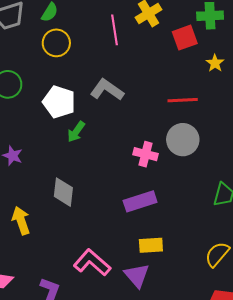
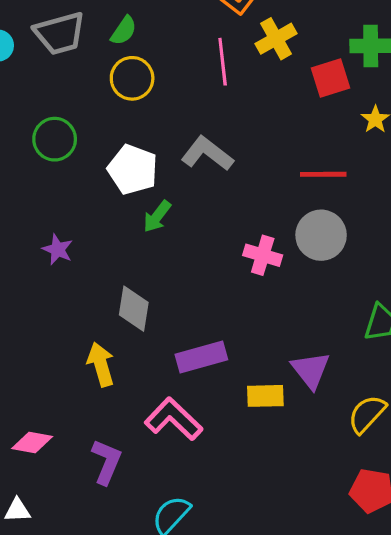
purple rectangle: (140, 201) -> (201, 357), moved
yellow arrow: (21, 221) -> (101, 364), moved
purple triangle: (137, 275) -> (311, 370), moved

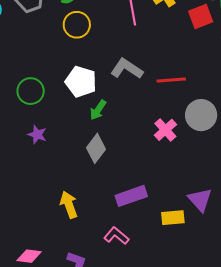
green circle: (55, 139) -> (31, 91), moved
red line: (323, 174) -> (171, 80), moved
pink cross: (263, 255) -> (165, 130), turned 35
gray diamond: (134, 309) -> (96, 148), moved, turned 32
pink L-shape: (174, 419) -> (116, 236), size x0.7

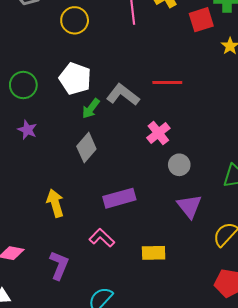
gray L-shape: (127, 69) -> (123, 95), moved
gray circle: (201, 115) -> (179, 165), moved, size x0.7
yellow rectangle: (173, 218) -> (154, 253), moved

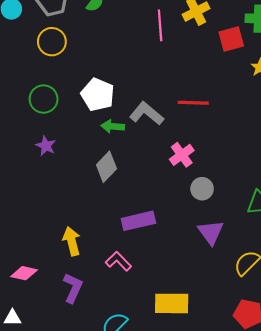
yellow circle: (75, 20) -> (52, 42), moved
green arrow: (91, 109) -> (113, 126), turned 55
yellow arrow: (55, 203) -> (72, 241), moved
yellow rectangle: (154, 253) -> (172, 303), moved, size x1.4

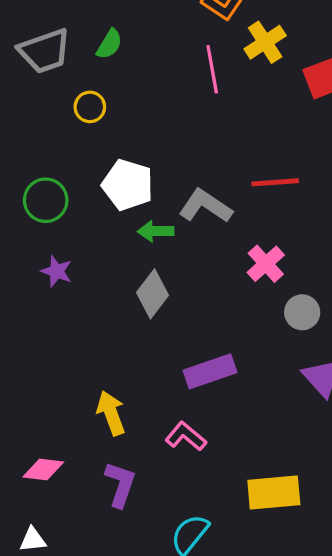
yellow circle: (52, 42) -> (90, 107), moved, size x0.7

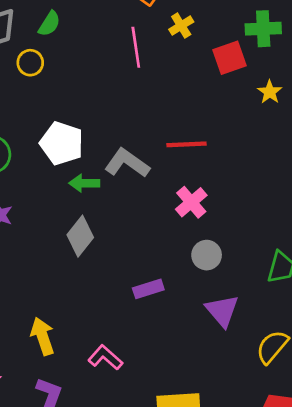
yellow cross: (265, 42) -> (181, 26), size x0.7
yellow circle: (90, 107) -> (30, 63), moved
pink cross: (266, 264) -> (191, 202), moved
purple rectangle: (210, 371) -> (148, 289), moved, size x0.7

